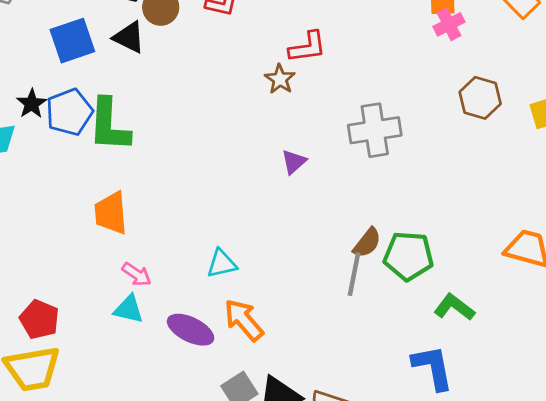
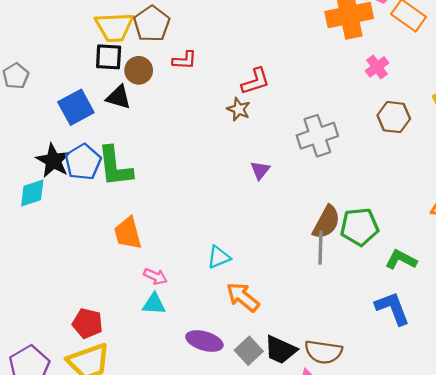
pink cross: (449, 24) -> (377, 67), moved
brown hexagon: (480, 98) -> (394, 117), moved
black star: (32, 104) -> (53, 161), size x1.5
brown semicircle: (367, 243) -> (326, 222), size x1.4
purple ellipse: (191, 330) -> (204, 341), moved

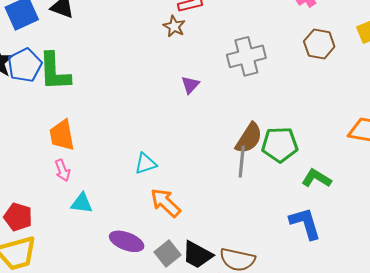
pink arrow: (155, 276) -> (62, 170), moved, turned 40

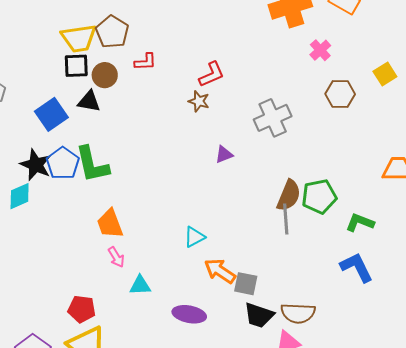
purple triangle: (190, 85) -> (224, 154), turned 36
gray square: (167, 253) -> (246, 284), moved, turned -30

